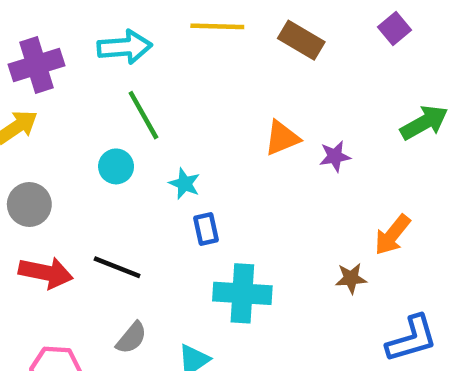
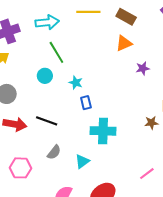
orange triangle: (282, 138) -> (124, 43), moved

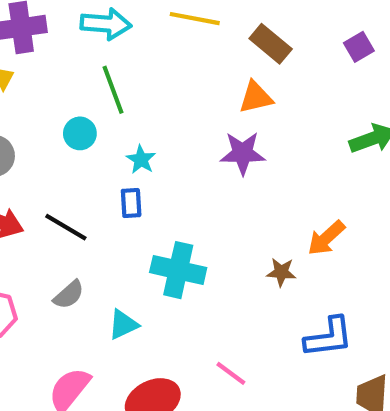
purple star: (143, 68) -> (243, 153), moved, size x1.5
blue rectangle: (86, 103) -> (131, 203), moved
pink line: (147, 174) -> (231, 373), moved, turned 63

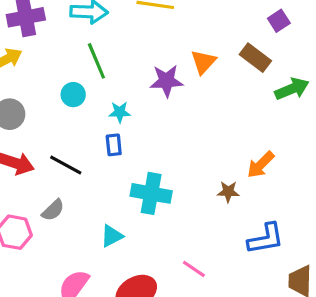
brown rectangle: (271, 44) -> (255, 58), moved
orange triangle: (256, 97) -> (203, 62), turned -32
purple star: (243, 153) -> (166, 81), moved
cyan star: (141, 160) -> (120, 112), turned -30
gray semicircle: (69, 295) -> (53, 210), moved

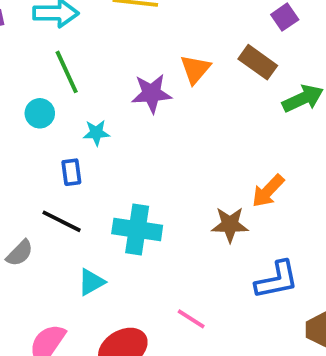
blue rectangle: (114, 145) -> (71, 172), moved
black line: (66, 165) -> (62, 221), moved
brown star: (228, 192) -> (230, 225), size x1.4

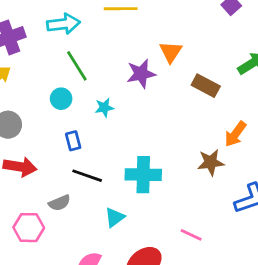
brown rectangle: (258, 62) -> (206, 86), moved
blue rectangle: (71, 172) -> (73, 141), moved
gray semicircle: (20, 253) -> (59, 203), turned 30

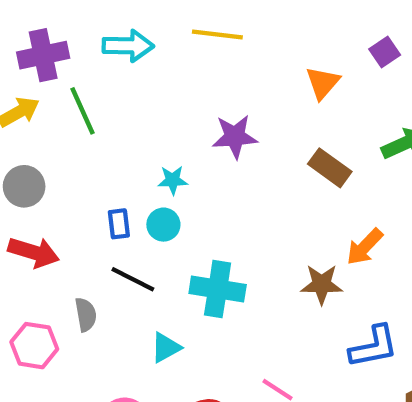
orange triangle: (171, 52) -> (323, 83), moved
green line: (77, 66) -> (83, 111), moved
cyan circle: (61, 99) -> (163, 225), moved
gray semicircle: (59, 203) -> (86, 315), turned -85

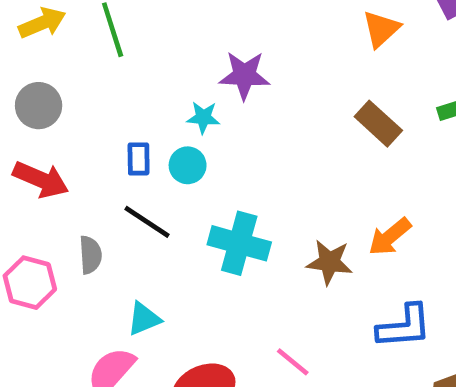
purple star: (235, 137) -> (244, 75), moved
orange arrow: (365, 247) -> (390, 237), moved
brown star: (322, 284) -> (329, 262), moved
cyan triangle: (166, 348) -> (144, 319), moved

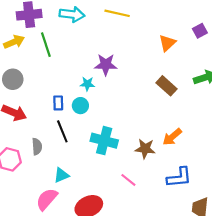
black line: (147, 222) -> (62, 131), turned 35
pink line: (293, 362) -> (128, 180), moved

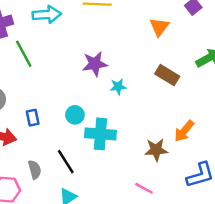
cyan star: (87, 84) -> (118, 87), moved
blue rectangle: (58, 103) -> (33, 118), moved
black line: (62, 131) -> (66, 162), moved
cyan cross: (104, 141) -> (100, 134), moved

